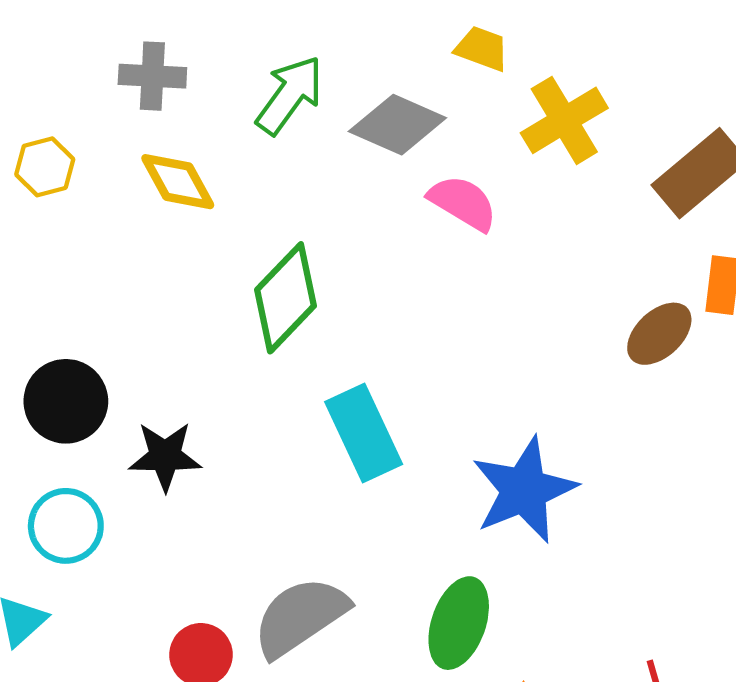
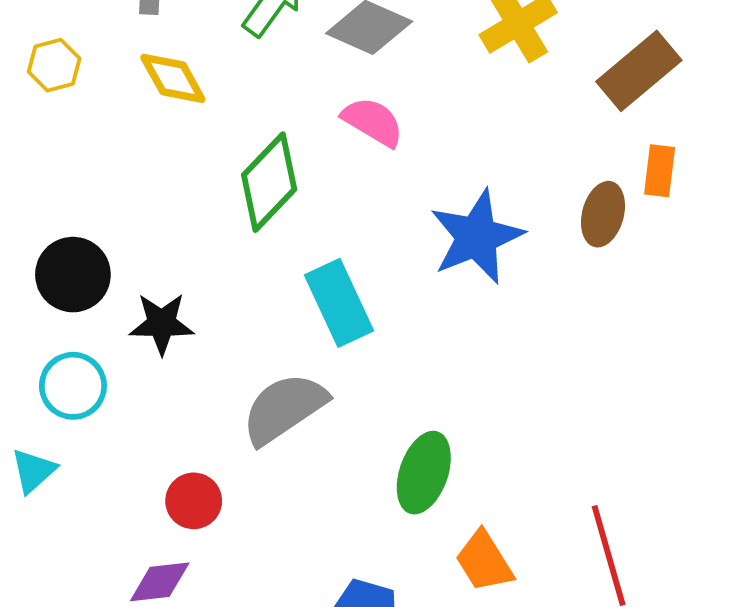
pink semicircle: (463, 203) -> (373, 122), moved
brown ellipse: (659, 334) -> (603, 214), turned -32
blue star: (524, 490) -> (477, 237), moved
gray semicircle: (300, 617) -> (284, 408), moved

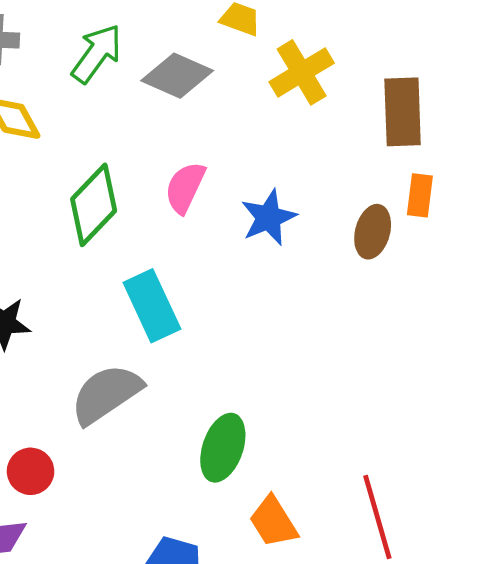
brown rectangle: (639, 71) -> (403, 112), turned -52
pink semicircle: (373, 122) -> (185, 188), moved, turned -96
blue star: (477, 237) -> (269, 217), moved, size x0.7

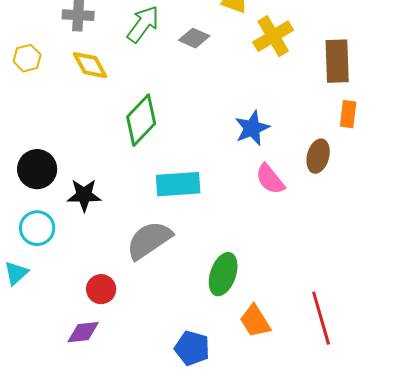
gray diamond: (177, 76) -> (194, 38), size x0.7
pink semicircle: (185, 188) -> (270, 179), moved, turned -64
brown ellipse: (373, 232) -> (318, 156), moved
cyan rectangle: (152, 306) -> (178, 184), turned -69

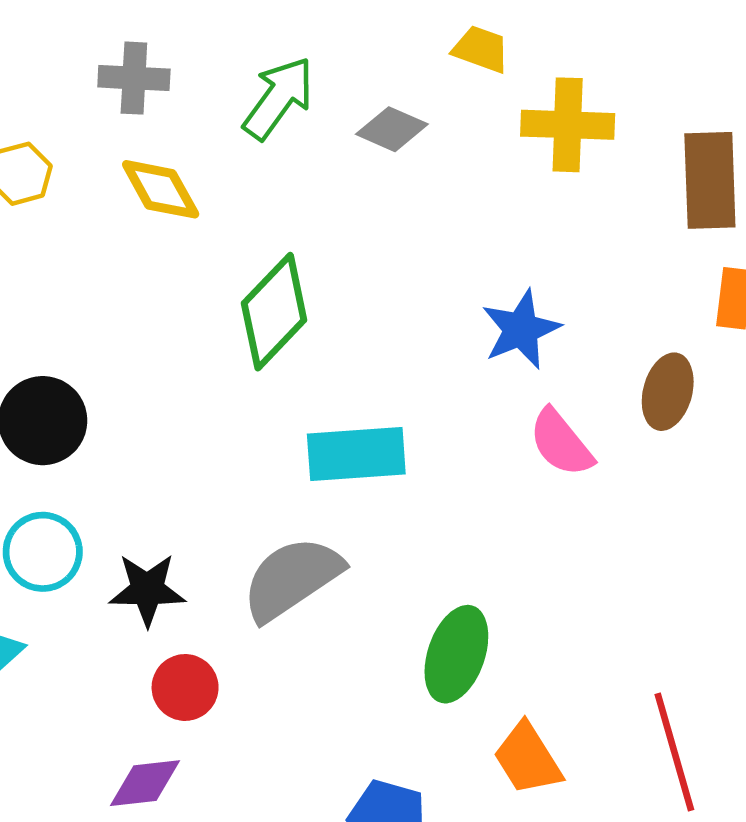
yellow cross: (273, 36) -> (568, 125), turned 33
black star: (84, 195) -> (147, 590), moved

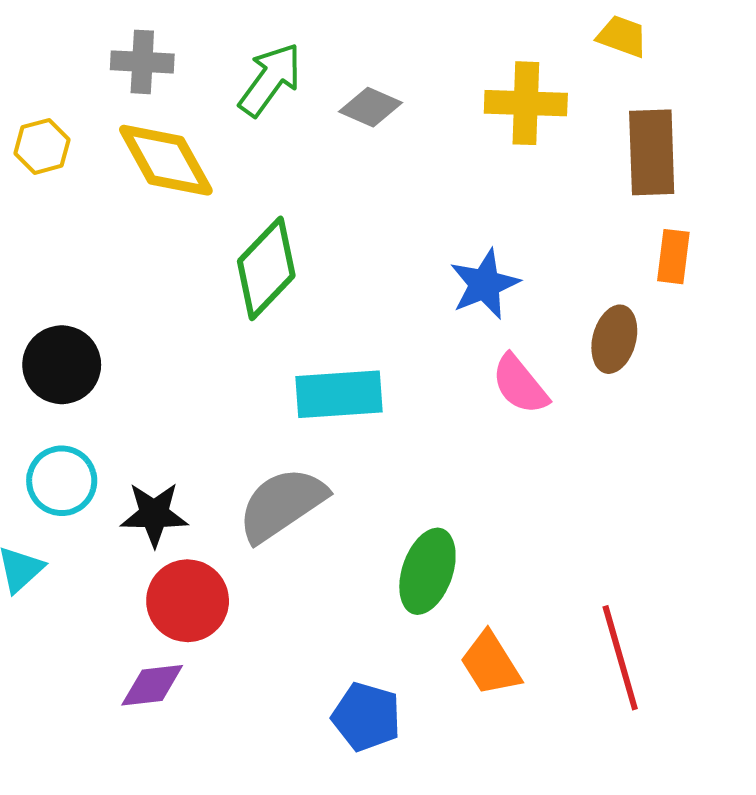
yellow trapezoid: (481, 49) -> (622, 36), moved
yellow diamond: (161, 189) -> (166, 160), size x1.4
red circle: (185, 687) -> (188, 601), size x1.4

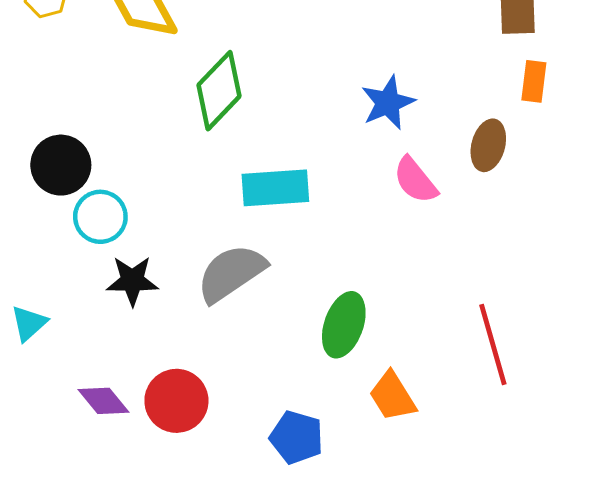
cyan circle: (62, 481) -> (100, 217), moved
red circle: (188, 601) -> (176, 401), moved
red line: (620, 658) -> (493, 345), moved
purple diamond: (152, 685) -> (103, 401), moved, turned 57

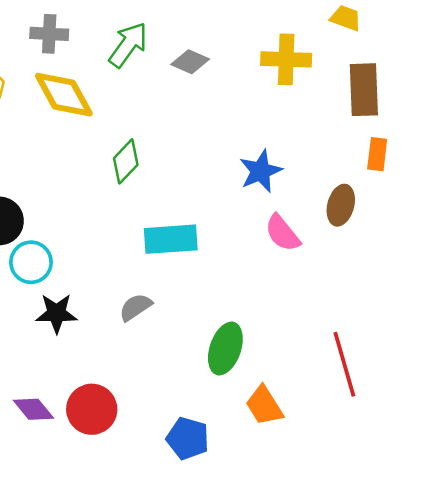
green diamond: (219, 91) -> (126, 161), size x0.7
gray semicircle: (231, 273) -> (135, 307), size x0.6

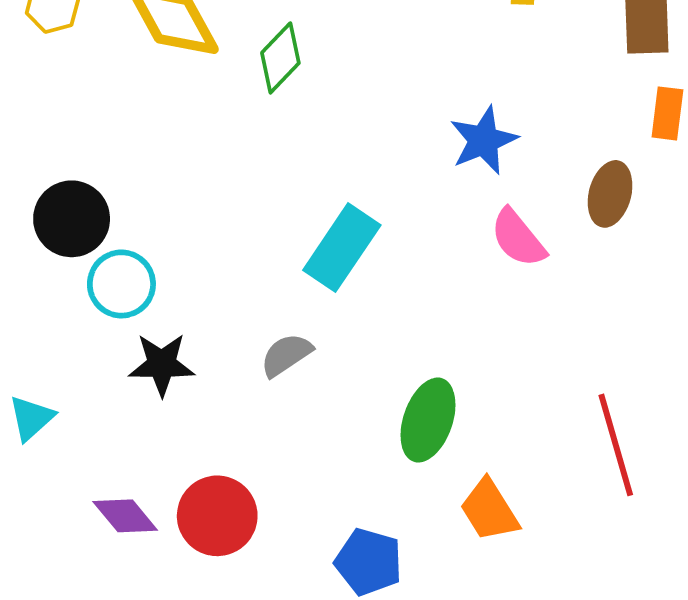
green diamond: (126, 161) -> (280, 58), moved
cyan rectangle: (171, 239) -> (342, 248), turned -52

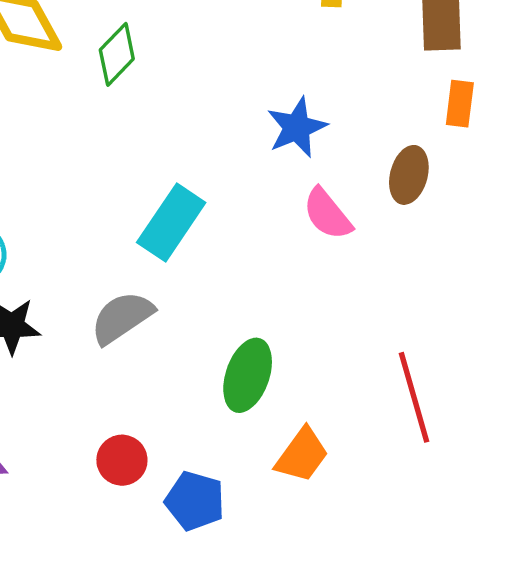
gray semicircle: (286, 355) -> (122, 318), size x1.4
orange trapezoid: (489, 510) -> (302, 455), turned -112
red circle: (217, 516) -> (122, 460), moved, size x0.7

